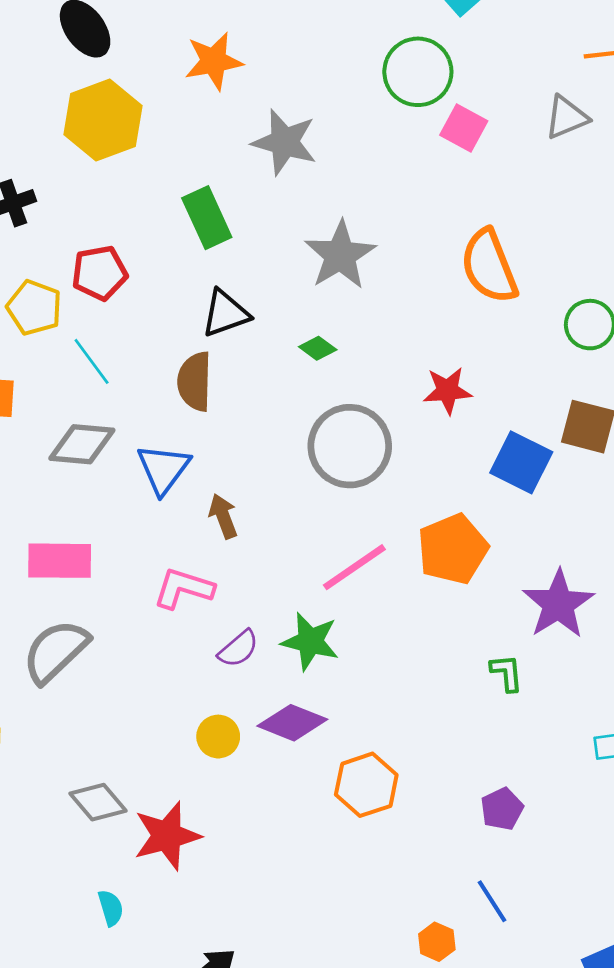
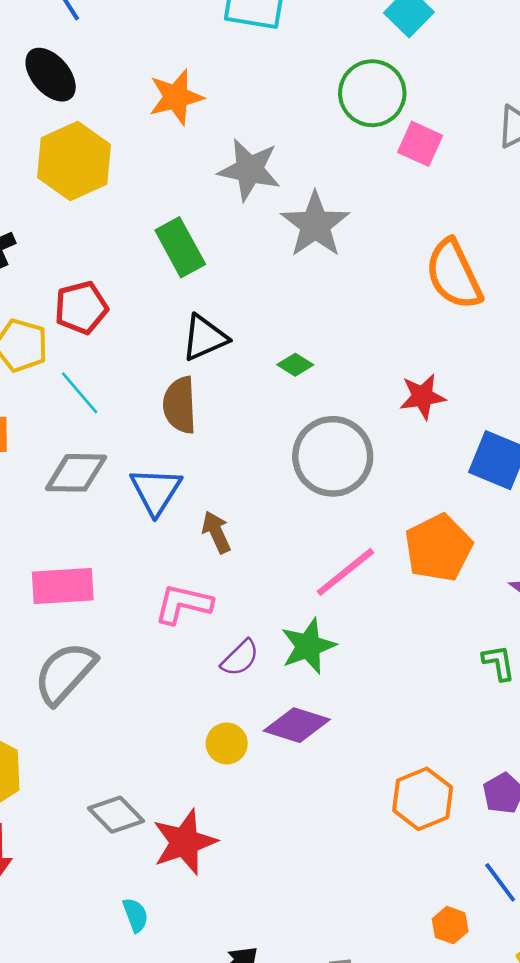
gray star: (340, 255) -> (315, 225), moved
green star: (310, 641) -> (308, 646), turned -30
orange hexagon: (366, 785) -> (423, 799), moved

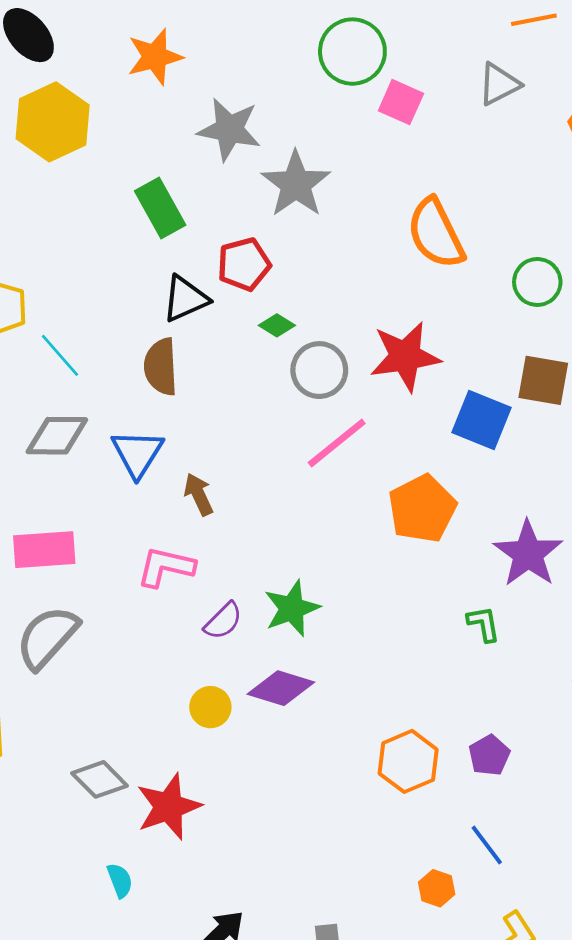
red pentagon: (81, 308) -> (244, 264), moved
red star: (423, 396) -> (405, 356), size x1.5
gray circle: (333, 456) -> (319, 370), moved, size x0.7
pink line: (345, 572) -> (337, 443), moved

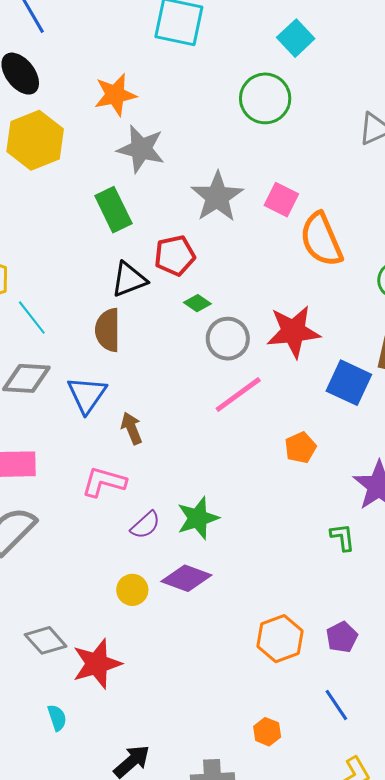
pink square: (401, 102) -> (281, 200), moved
gray star: (229, 129) -> (141, 149), moved
orange pentagon: (422, 509) -> (300, 448), size x0.6
orange hexagon: (437, 888) -> (267, 732), moved

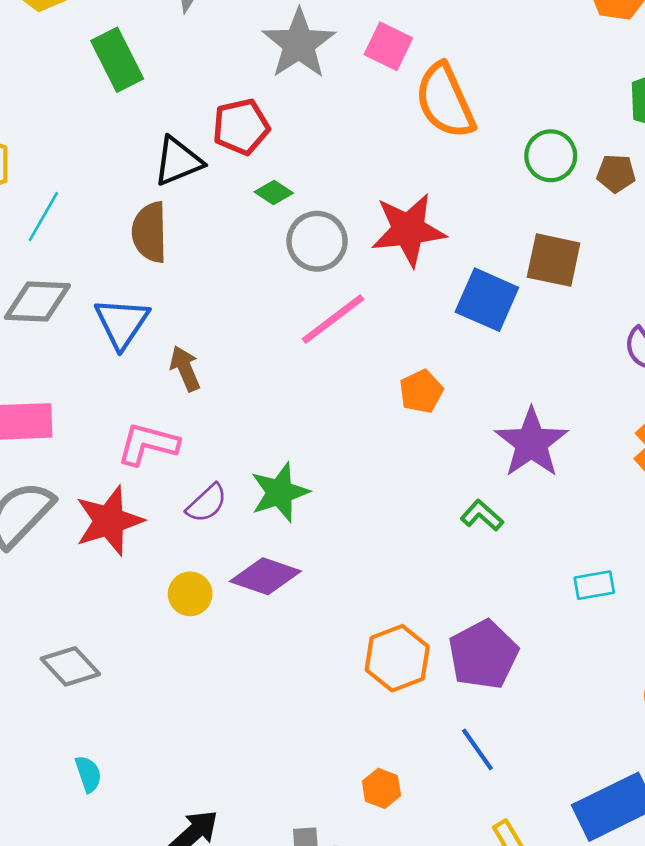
green rectangle: (113, 210) -> (117, 60), moved
cyan line: (32, 317) -> (43, 217), turned 69
green L-shape: (343, 537) -> (482, 515), turned -40
purple pentagon: (342, 637) -> (483, 655), size x1.6
red star: (97, 664) -> (109, 521), moved

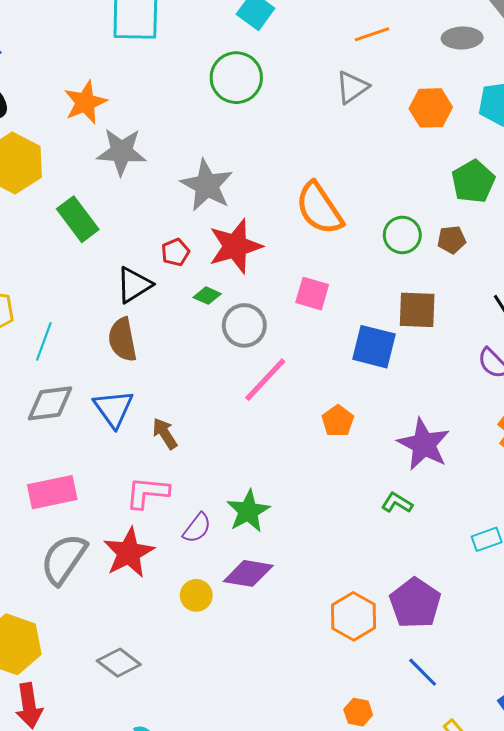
pink square: (388, 46) -> (312, 294), moved
red pentagon: (241, 127) -> (175, 252), size x0.7
red star: (408, 230) -> (235, 246), moved

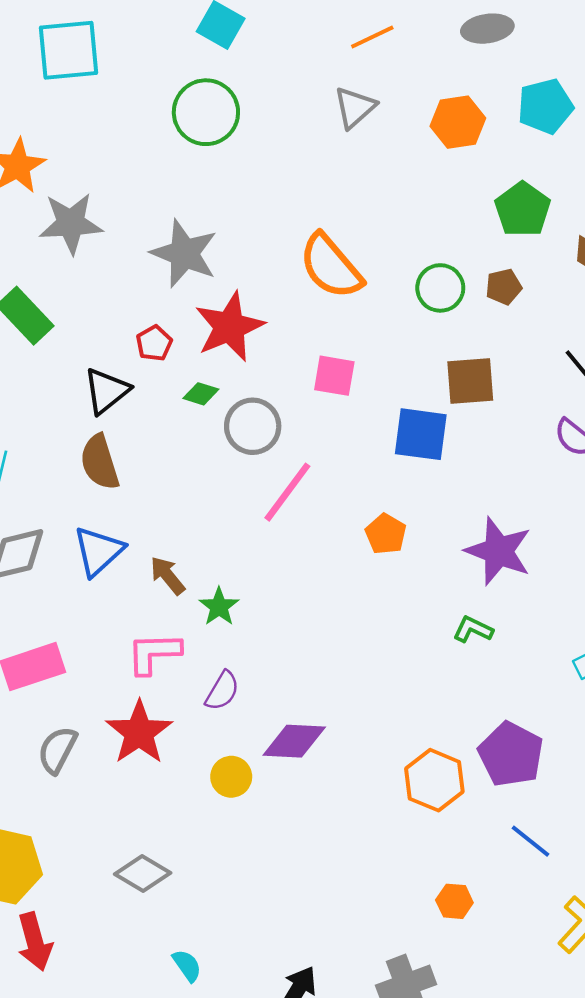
blue triangle: (114, 408) -> (99, 551), turned 30
green star: (248, 511) -> (219, 607), moved, size x0.7
gray semicircle: (64, 559) -> (57, 750), size x0.7

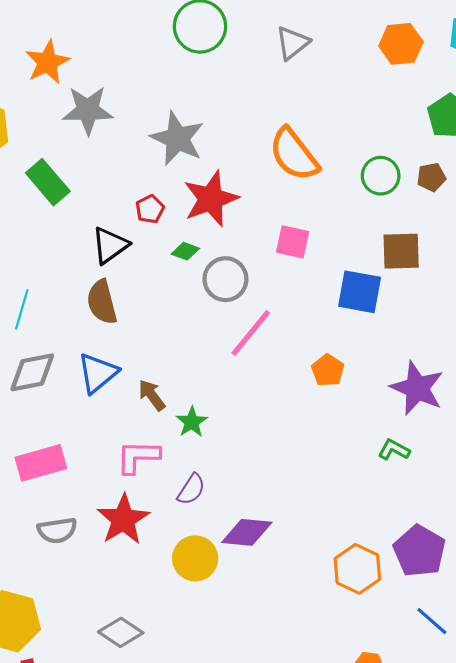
gray triangle: (355, 107) -> (292, 43), moved
gray semicircle: (57, 750) -> (57, 530), turned -129
yellow circle: (231, 777) -> (195, 558), size x1.4

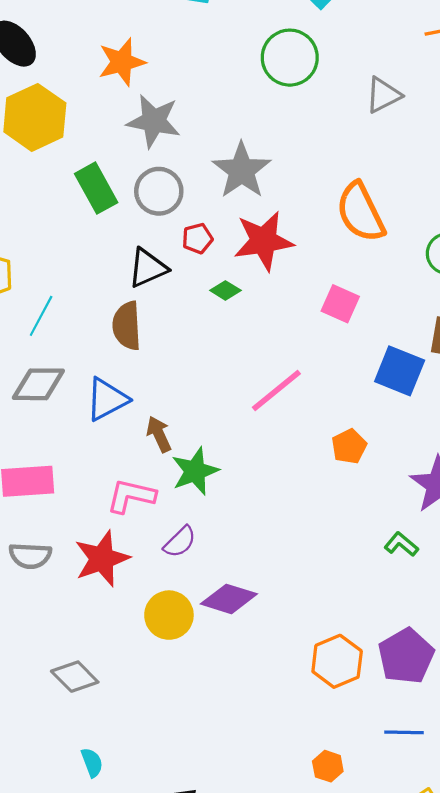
gray circle: (225, 279) -> (159, 191), moved
green star: (192, 422) -> (195, 471), size x1.4
blue line: (432, 621) -> (404, 732), turned -52

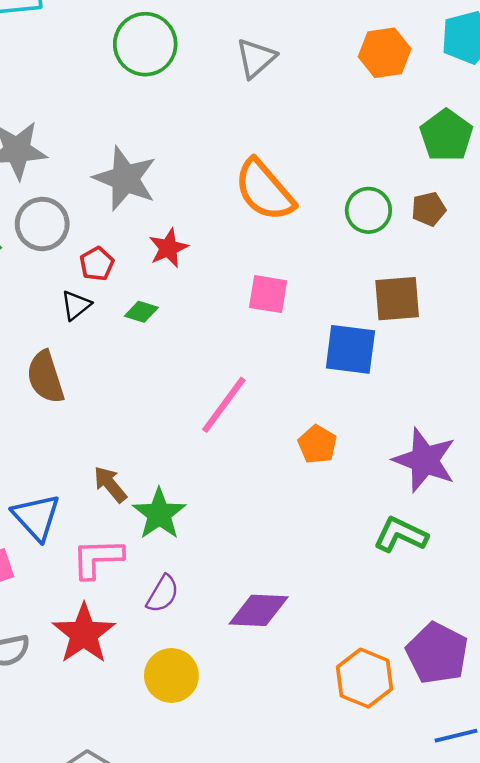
red star: (264, 241) -> (168, 248), size x0.6
black triangle: (148, 268) -> (76, 305), moved, size x0.7
blue triangle: (107, 399) -> (36, 517), moved, turned -30
green L-shape: (401, 544) -> (401, 535), size x1.4
purple diamond: (229, 599) -> (259, 610), moved

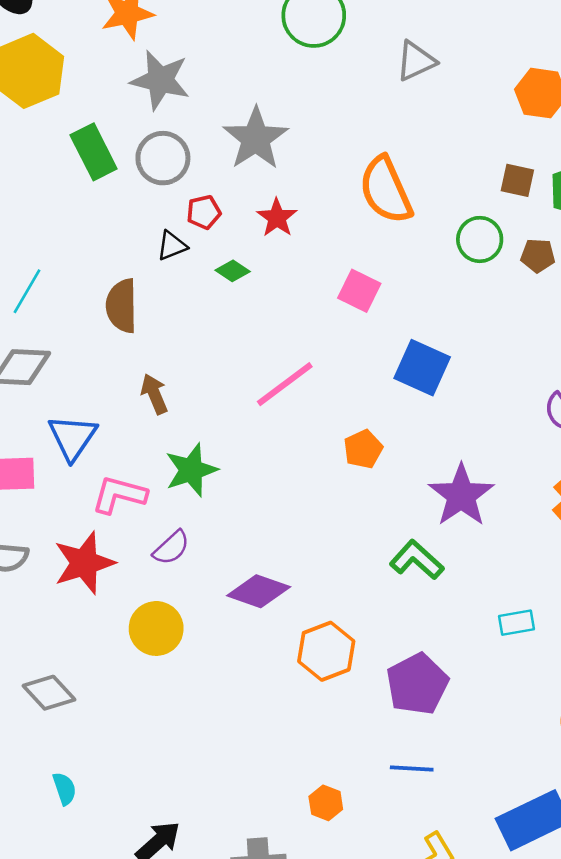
red star: (168, 248) -> (277, 218), turned -30
brown square: (397, 299) -> (517, 180), moved, size x0.7
brown arrow: (110, 484) -> (154, 394), moved
orange hexagon: (364, 678) -> (326, 651), moved

